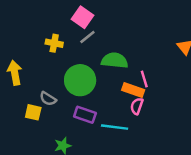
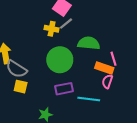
yellow cross: (54, 43) -> (52, 29), moved
gray semicircle: (48, 99) -> (16, 69), moved, size x1.5
purple rectangle: (85, 115) -> (64, 89), turned -30

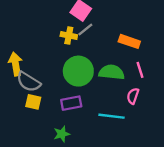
green semicircle: (89, 43) -> (112, 72), moved
orange rectangle: (104, 68) -> (129, 41), moved
purple rectangle: (64, 89) -> (71, 103), moved

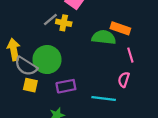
gray line: (85, 30) -> (50, 20), moved
green circle: (78, 71) -> (47, 60), moved
green semicircle: (112, 72) -> (104, 37), moved

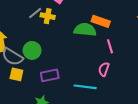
green circle: (47, 60) -> (32, 50), size x0.7

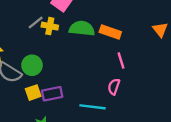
green semicircle: (85, 30) -> (82, 28), moved
yellow square: (16, 74) -> (33, 93), moved, turned -32

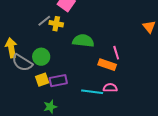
green semicircle: (82, 28) -> (83, 41), moved
orange rectangle: (110, 32) -> (107, 65), moved
pink semicircle: (114, 87) -> (110, 88), moved, turned 72

